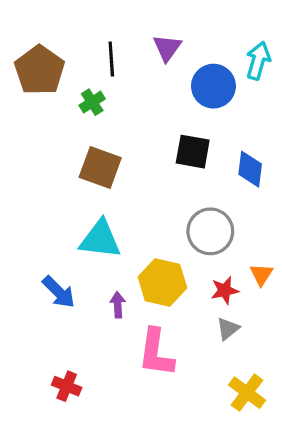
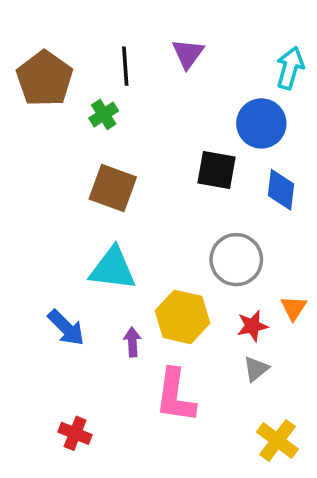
blue circle: (213, 86) -> (261, 123), moved

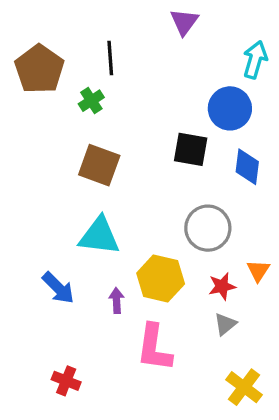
purple triangle: (188, 54) -> (184, 22), moved

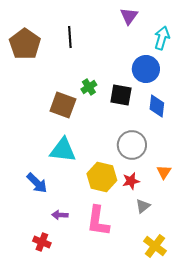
purple triangle: (184, 22) -> (129, 16), moved
green cross: (91, 101) -> (89, 87), moved
red star: (222, 286) -> (131, 181), moved
purple arrow: (117, 301) -> (60, 215), moved, turned -84

